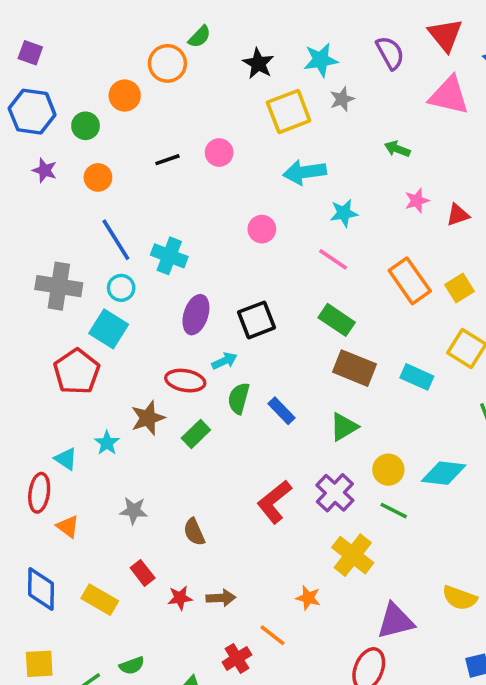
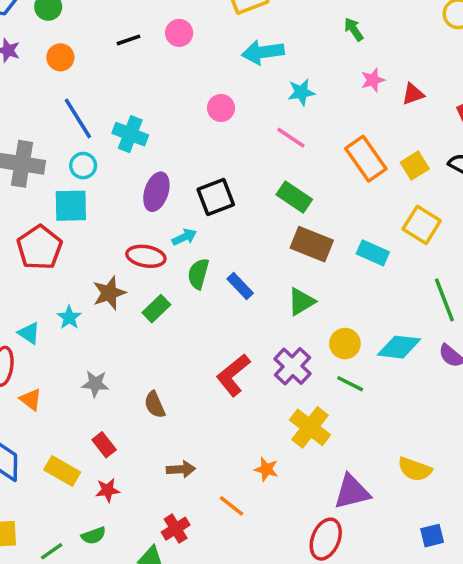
green arrow: (397, 149) -> (354, 29), turned 35
cyan square: (109, 329) -> (71, 206), turned -33
red star: (180, 598) -> (108, 490), moved
red cross: (237, 658) -> (176, 529), moved

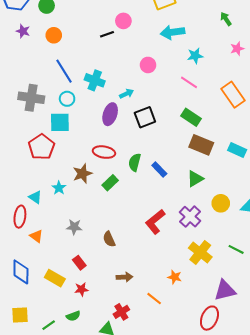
black line: (128, 40) -> (107, 34), moved
cyan arrow: (184, 237) -> (126, 94), moved
green line: (350, 384) -> (236, 249), moved

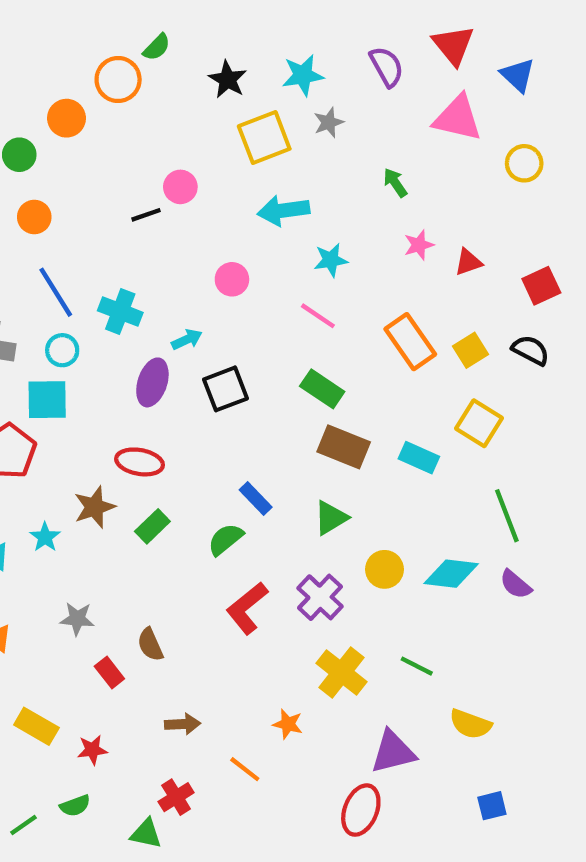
green semicircle: (135, 162) -> (225, 539), moved, turned 36
red rectangle: (79, 263) -> (109, 673), moved

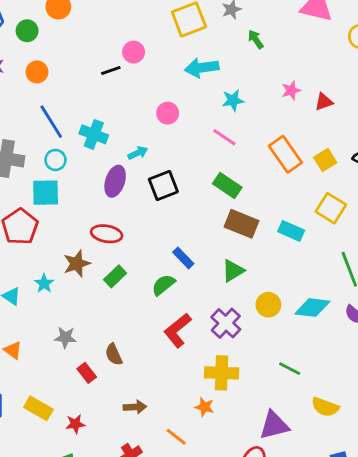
green arrow: (395, 183) -> (256, 39), moved
yellow cross: (342, 673) -> (222, 373), moved, turned -36

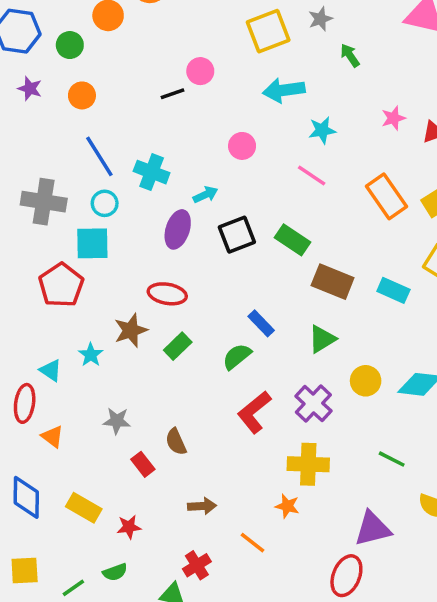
green rectangle: (227, 186) -> (293, 240), moved

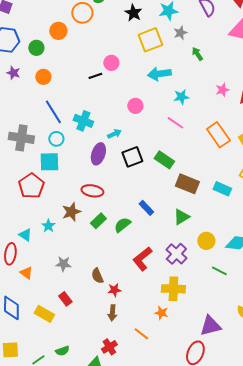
green semicircle: (237, 356) -> (122, 225), moved
green line: (392, 459) -> (219, 271), moved
red rectangle: (143, 464) -> (65, 299), moved
brown arrow: (202, 506) -> (112, 313), turned 98
red star: (129, 527) -> (114, 290), moved

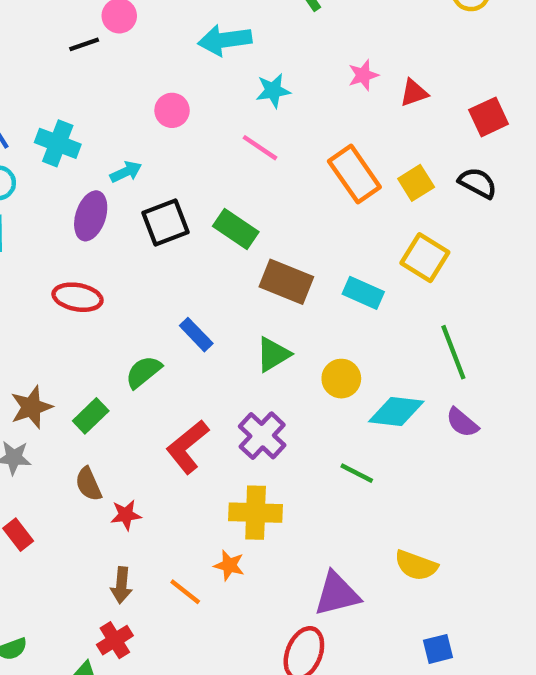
brown star: (71, 212) -> (31, 407), moved
green rectangle: (98, 221) -> (91, 416), moved
yellow circle: (206, 241) -> (341, 379), moved
brown arrow: (112, 313) -> (121, 585), moved
orange line: (141, 334) -> (185, 592), moved

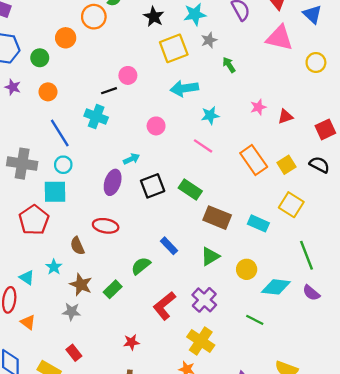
cyan cross: (58, 143) -> (96, 117), moved
brown star: (31, 407) -> (81, 285), turned -30
brown semicircle: (88, 484) -> (77, 246), moved
yellow cross: (256, 513) -> (201, 341), turned 32

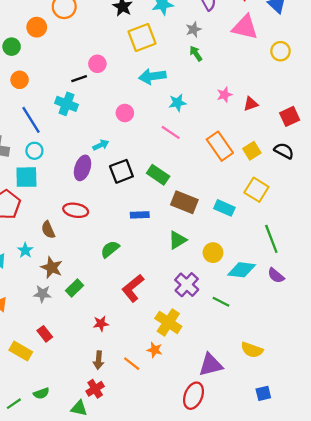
gray star: (209, 40) -> (194, 29), moved
blue rectangle: (169, 246) -> (140, 215), moved, turned -48
green rectangle: (113, 289) -> (74, 288), moved
purple cross: (204, 300) -> (187, 285), moved

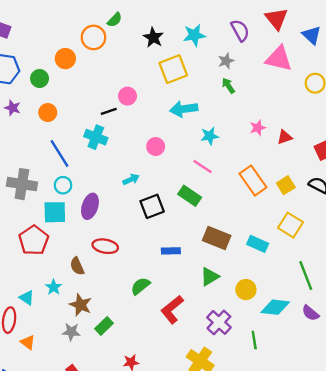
purple ellipse: (83, 168) -> (90, 206), moved
green rectangle: (158, 175) -> (190, 196), moved
red L-shape: (133, 288) -> (172, 310), moved
green line: (221, 302) -> (254, 340), turned 54

